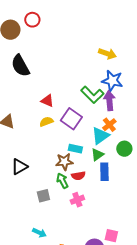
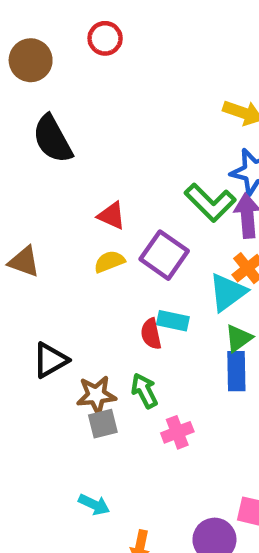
red circle: (32, 20) -> (105, 38), moved
green triangle: (97, 155) -> (239, 338), moved
brown star: (64, 162) -> (96, 395), moved
red semicircle: (78, 176) -> (151, 334), moved, turned 88

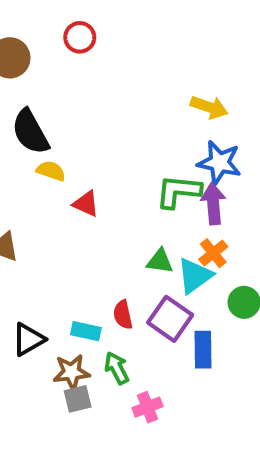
green L-shape: (210, 203) -> (178, 191), turned 141
purple square: (164, 255) -> (170, 319), moved
yellow semicircle: (109, 262) -> (51, 171), moved, turned 40
cyan rectangle: (173, 321) -> (86, 331), moved
green triangle: (239, 338) -> (160, 261), moved, turned 44

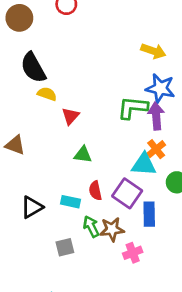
red triangle: (86, 204) -> (70, 116), turned 48
green triangle: (160, 261) -> (83, 155), moved
cyan triangle: (195, 276) -> (144, 164), turned 40
brown star: (71, 372) -> (112, 229), moved
pink cross: (148, 407) -> (133, 253), moved

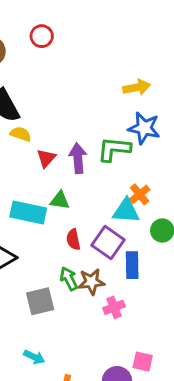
yellow arrow: (153, 51) -> (137, 87), turned -30
purple arrow: (156, 116) -> (78, 158), moved
cyan rectangle: (70, 202) -> (28, 212), moved, size x1.6
gray square: (65, 247) -> (40, 301), size x1.4

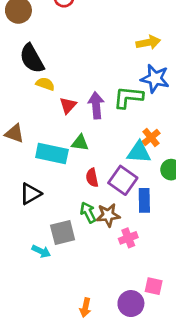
cyan arrow: (34, 357) -> (41, 251), moved

